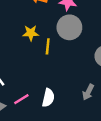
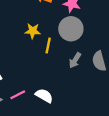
gray arrow: (88, 92) -> (75, 60), moved
white semicircle: (48, 98) -> (44, 96), turned -78

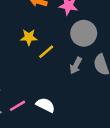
gray circle: (71, 29) -> (84, 33), moved
yellow line: (48, 46) -> (46, 52), turned 42

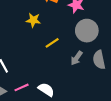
yellow star: (29, 37) -> (33, 20), moved

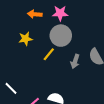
gray circle: (87, 31) -> (61, 36), moved

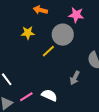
pink star: (60, 13) -> (76, 15), moved
gray arrow: (75, 61) -> (75, 78), moved

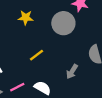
yellow line: (48, 51) -> (37, 55), moved

